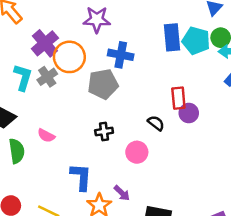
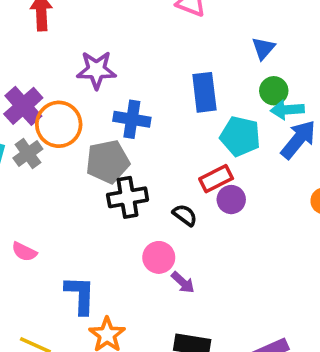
cyan pentagon: (196, 41) -> (240, 136), moved
red rectangle: (178, 98) -> (216, 179), turned 70
black cross: (104, 131) -> (128, 197), moved, size x1.5
pink semicircle: (46, 136) -> (24, 252), moved
purple arrow: (122, 193) -> (183, 282), moved

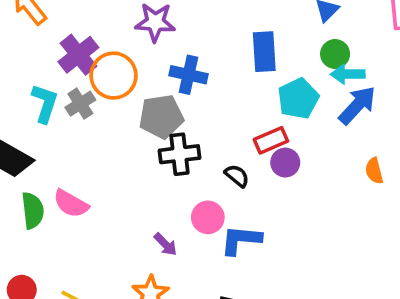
cyan pentagon: (240, 136) -> (298, 98), turned 30
pink semicircle: (24, 252) -> (71, 204), size x1.4
purple arrow: (183, 282) -> (165, 244), moved
blue L-shape: (80, 295) -> (241, 240), moved, turned -90

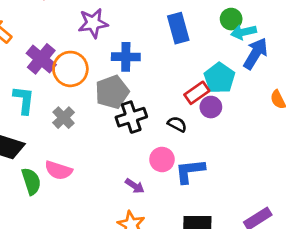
cyan pentagon: (298, 98) -> (220, 78), moved
gray cross: (80, 104) -> (64, 118), moved

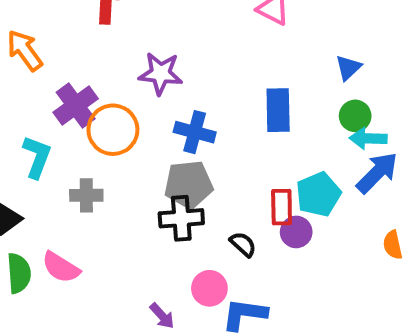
gray pentagon: (112, 92) -> (189, 185), moved
red rectangle: (197, 93) -> (282, 207), turned -70
gray cross: (64, 118) -> (86, 195), turned 30

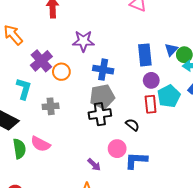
blue triangle: (348, 68) -> (171, 50), moved
orange circle: (113, 130) -> (61, 72), size x0.7
purple circle: (296, 232) -> (151, 80), moved

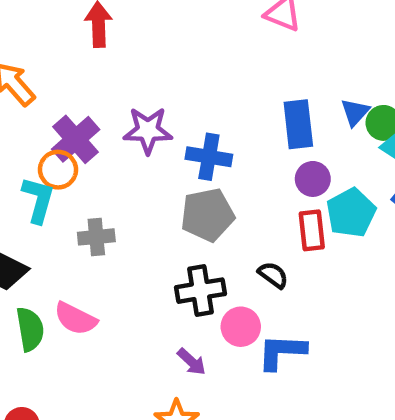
purple star: (83, 41) -> (148, 130), moved
orange circle: (61, 72) -> (58, 170), moved
black cross: (100, 114) -> (200, 291), moved

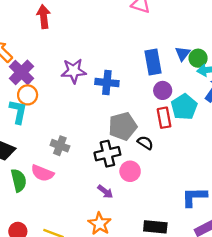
purple cross: (76, 139) -> (21, 72), moved
gray pentagon: (207, 215) -> (123, 126), moved
gray cross: (96, 237) -> (60, 146), moved, turned 30
blue L-shape: (282, 352) -> (194, 197), moved

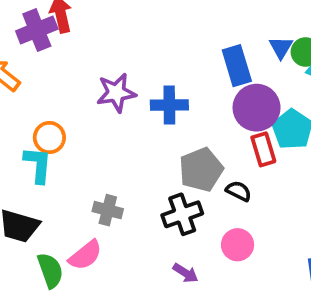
purple cross: (21, 72) -> (37, 30), moved, turned 30
purple circle: (163, 90) -> (257, 108), size x1.6
pink circle: (130, 171) -> (238, 245), moved
pink semicircle: (42, 173) -> (85, 255), turned -55

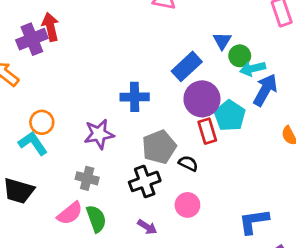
blue triangle: (281, 48) -> (222, 41), moved
blue rectangle: (237, 66) -> (187, 66), turned 64
purple star: (116, 93) -> (99, 134), moved
cyan L-shape: (38, 165) -> (33, 143), turned -40
green semicircle: (50, 270) -> (96, 219), moved

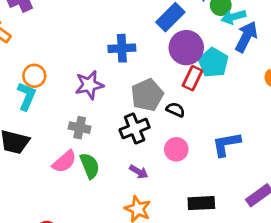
red rectangle: (207, 131) -> (192, 78), turned 45
cyan L-shape: (33, 143) -> (27, 96), turned 60
blue L-shape: (254, 221) -> (226, 144), moved

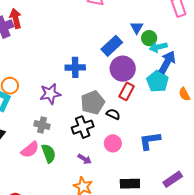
cyan pentagon: (213, 63) -> (158, 81), moved

